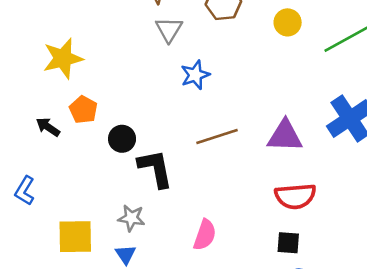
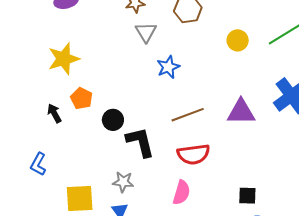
yellow circle: (288, 22) -> (238, 40), moved
black arrow: (48, 127) -> (54, 113), turned 30
red semicircle: (295, 196) -> (193, 154), moved

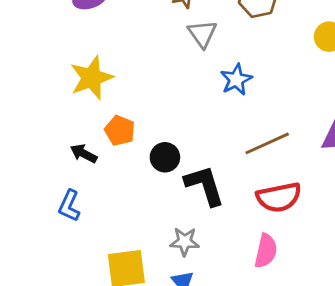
black arrow: (54, 113) -> (84, 154), turned -30
blue L-shape: (38, 164) -> (69, 206), moved

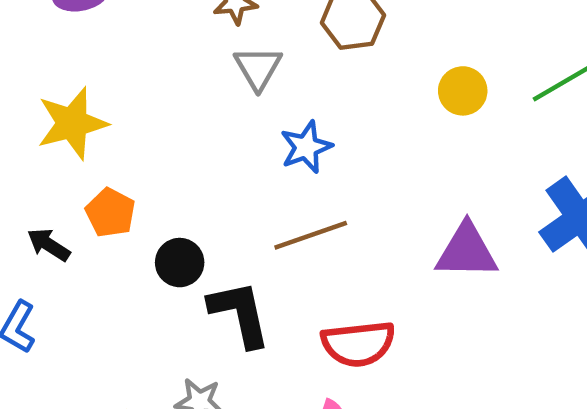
brown line: (267, 143) -> (311, 235), moved

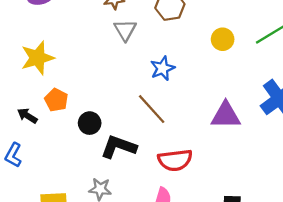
blue star: (306, 147) -> (163, 68), moved
brown line: (311, 235) -> (152, 109), turned 68
black L-shape: (240, 314) -> (119, 147), turned -57

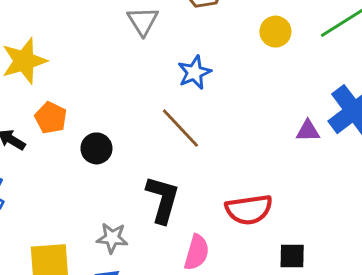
purple triangle: (226, 115) -> (308, 131), moved, size x0.6
black L-shape: (119, 147) -> (163, 199), moved, turned 87
red semicircle: (175, 160) -> (249, 210), moved

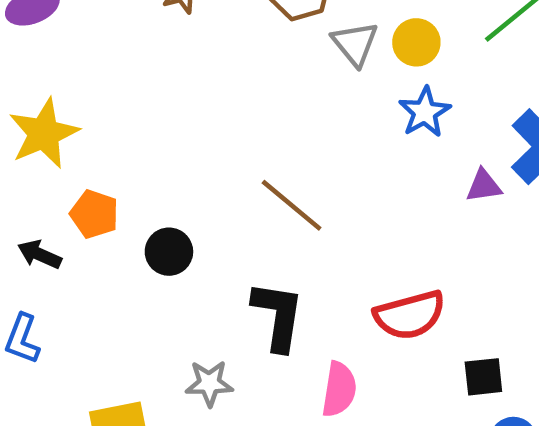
gray triangle: (143, 21) -> (355, 44), moved
blue star: (194, 72) -> (425, 112), moved

